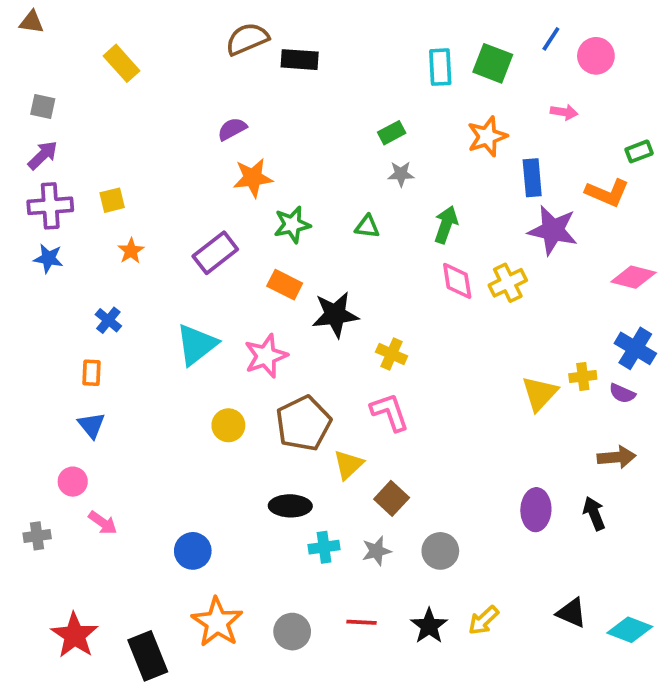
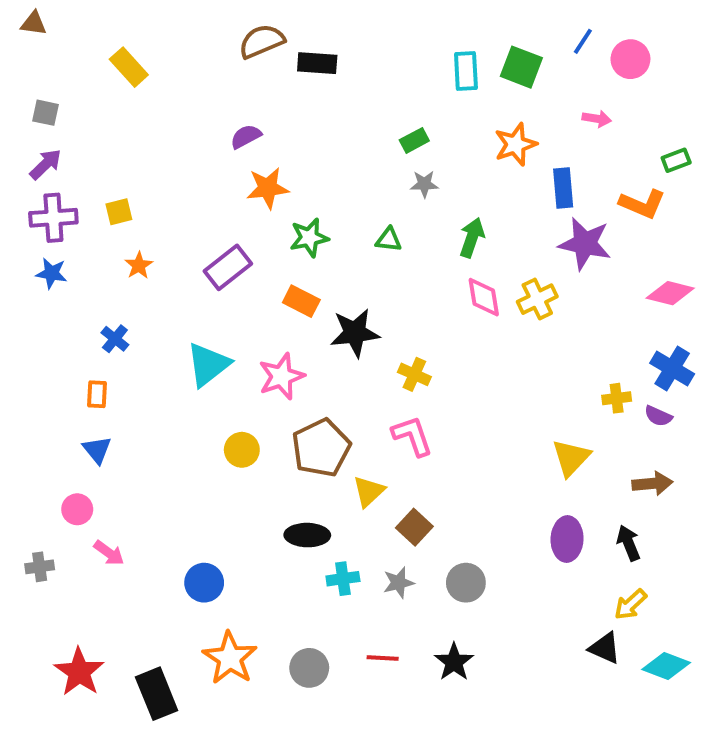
yellow triangle: (540, 393) -> (571, 458), moved
yellow arrow: (483, 620) -> (630, 604), moved

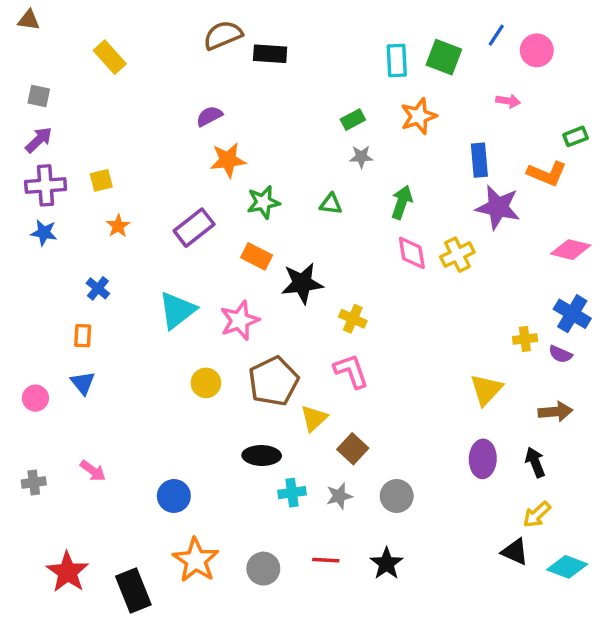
orange star: (515, 144) -> (419, 116), moved
pink circle: (77, 509) -> (35, 398), moved

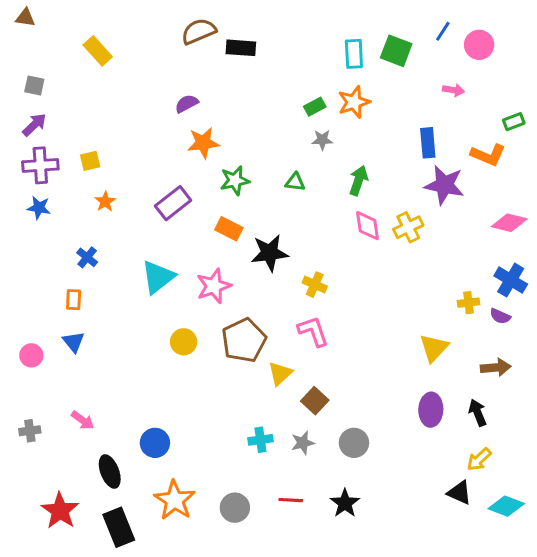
orange star: (419, 116) -> (354, 102), moved
black ellipse: (262, 455) -> (110, 471), moved, turned 68

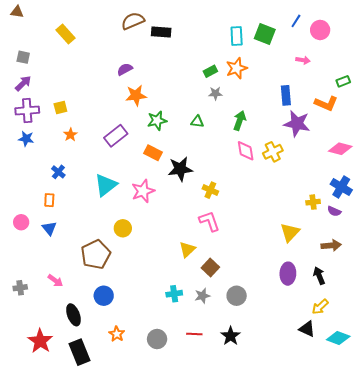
brown pentagon: (244, 340) -> (96, 254), moved
pink circle: (31, 355) -> (21, 222), moved
orange star: (175, 500) -> (117, 334), size x0.6

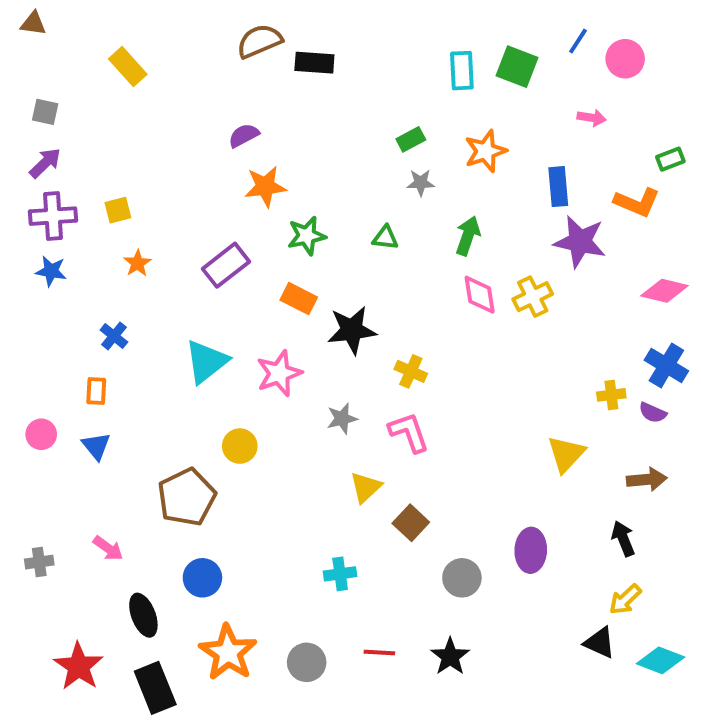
orange star: (237, 68) -> (486, 151), moved
purple ellipse: (288, 274) -> (531, 550), moved
gray star: (202, 296) -> (342, 419), moved
orange star: (117, 334) -> (228, 653), size x1.8

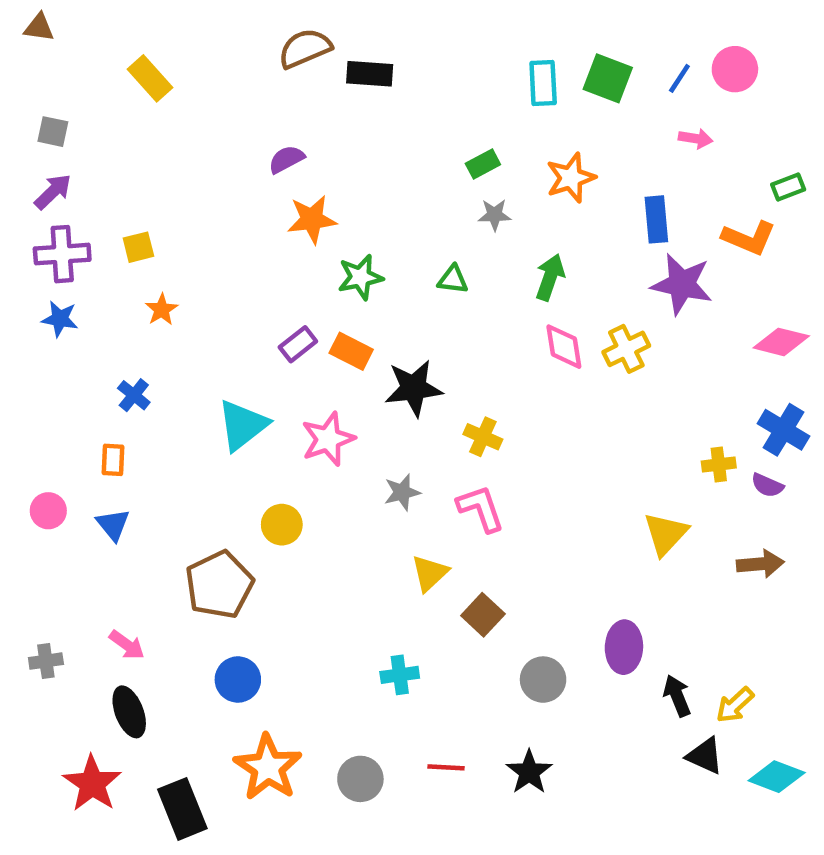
blue line: (578, 41) -> (679, 78), moved
purple rectangle: (226, 265) -> (298, 344), moved, size x0.7
black arrow: (623, 538) -> (677, 696), moved
black ellipse: (143, 615) -> (129, 712), moved

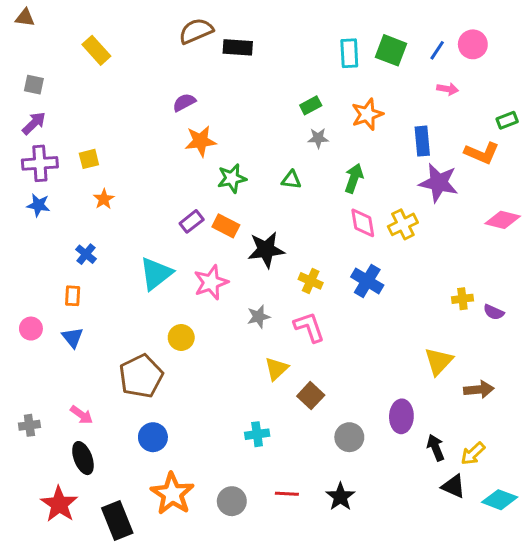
blue cross: (783, 430) -> (367, 281), moved
yellow triangle: (666, 534) -> (439, 361), moved
brown arrow: (760, 564) -> (479, 390), moved

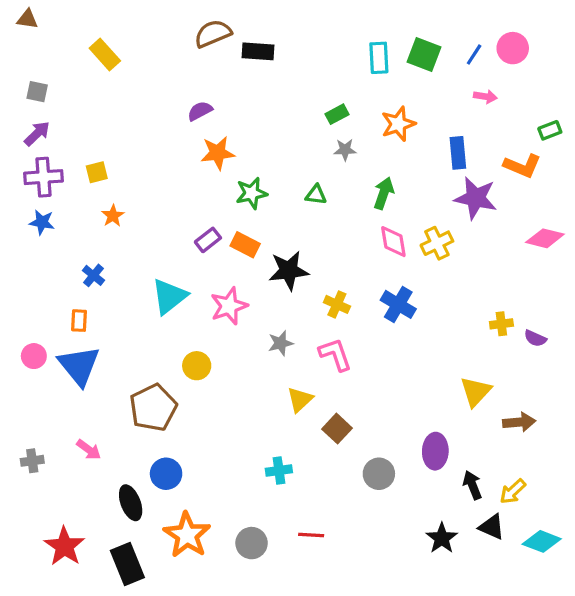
blue triangle: (73, 337) -> (79, 366), size x1.8
black ellipse: (83, 458) -> (131, 503), moved
black star: (340, 497) -> (442, 538), moved

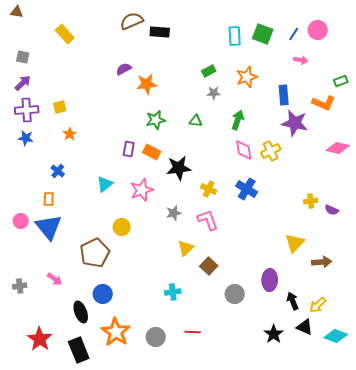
orange star: (218, 153) -> (147, 84), moved
purple rectangle: (208, 240) -> (129, 149), turned -42
cyan triangle: (169, 296) -> (105, 184), size x0.7

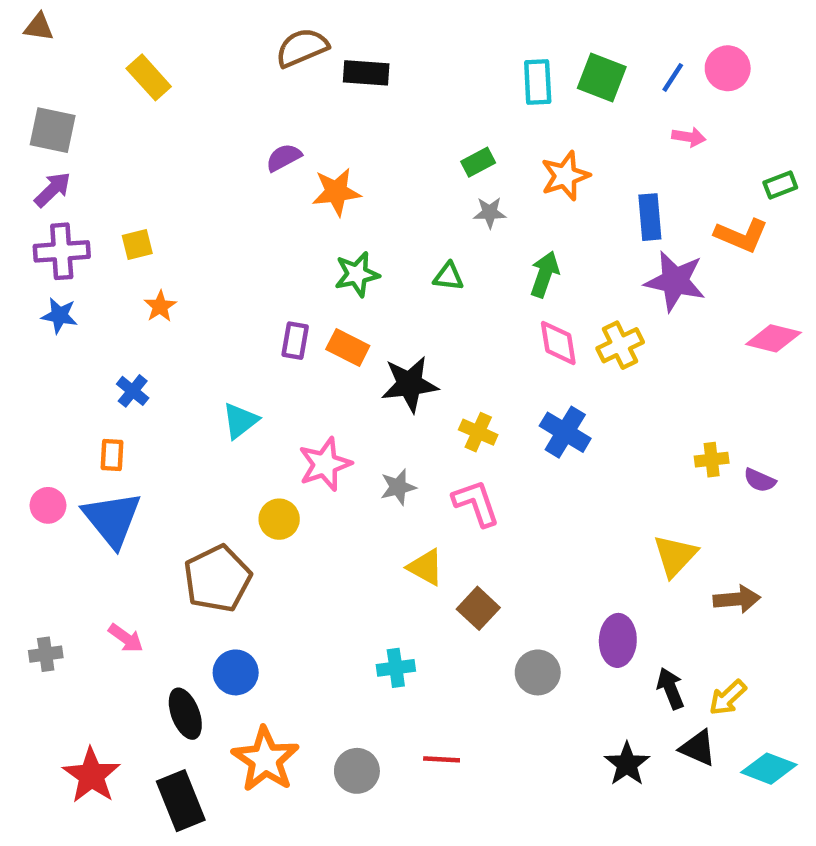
gray square: (23, 57) -> (53, 130), size x1.5
pink star: (142, 190) -> (325, 464), moved
yellow triangle: (186, 248) -> (426, 567), turned -48

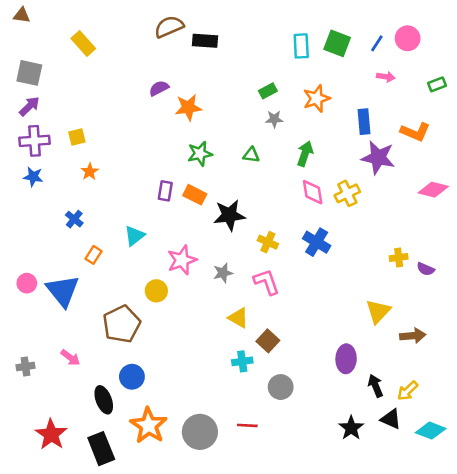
green rectangle: (780, 185) -> (437, 84), moved
orange rectangle: (112, 455) -> (93, 255), moved, turned 30
cyan cross: (396, 668) -> (242, 361), moved
gray circle: (538, 672) -> (281, 387), moved
gray circle: (357, 771) -> (200, 432), size x1.4

